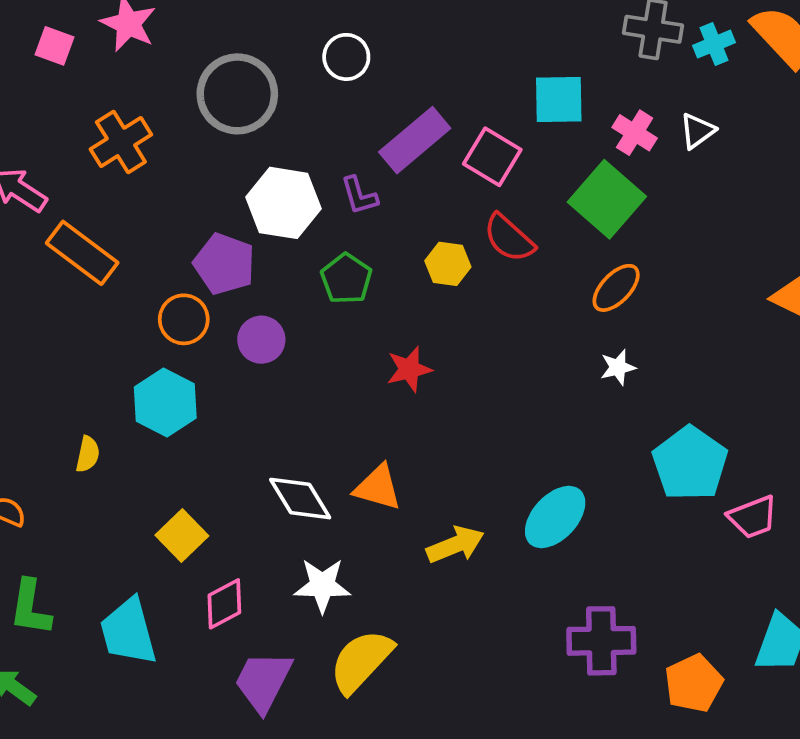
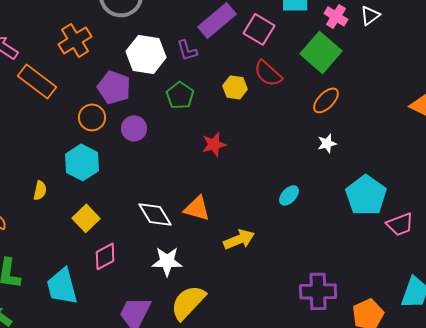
orange cross: (121, 142) -> (75, 40), moved
cyan ellipse: (555, 517) -> (289, 195), moved, size x0.6
yellow square: (182, 535) -> (86, 218), moved
pink diamond: (224, 604) -> (105, 256), moved

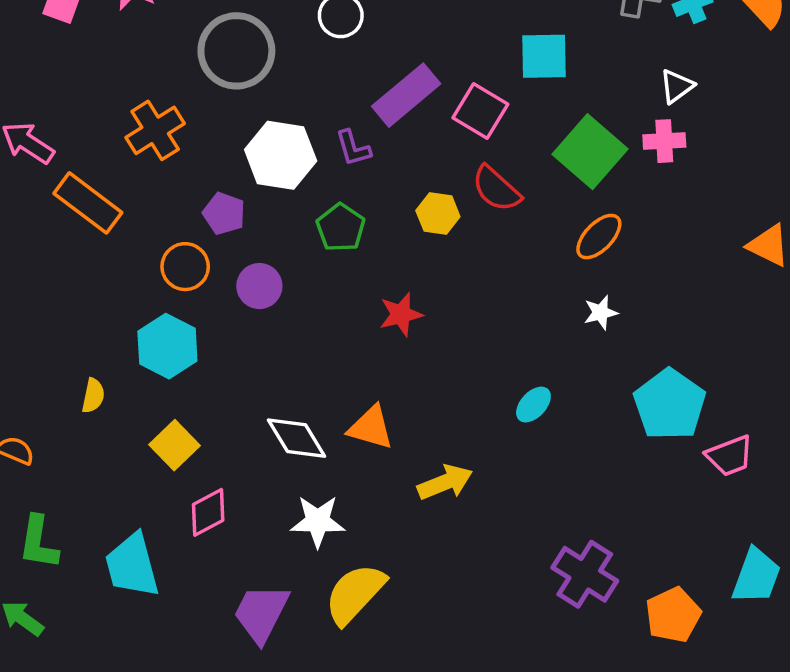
pink cross: (336, 16) -> (664, 141), moved, turned -35
purple pentagon: (114, 87) -> (224, 214), size x0.7
purple cross: (318, 291) -> (585, 574), turned 33

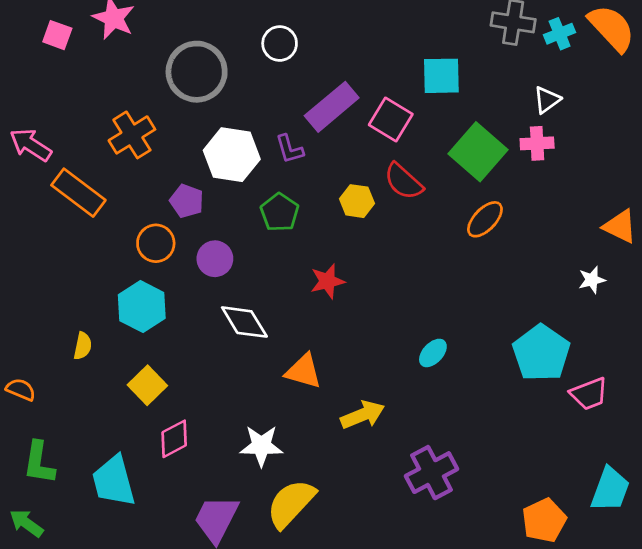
white star: (601, 313) -> (592, 280), moved
white diamond: (297, 438) -> (244, 322), moved
purple cross: (585, 574) -> (432, 473), moved, turned 30

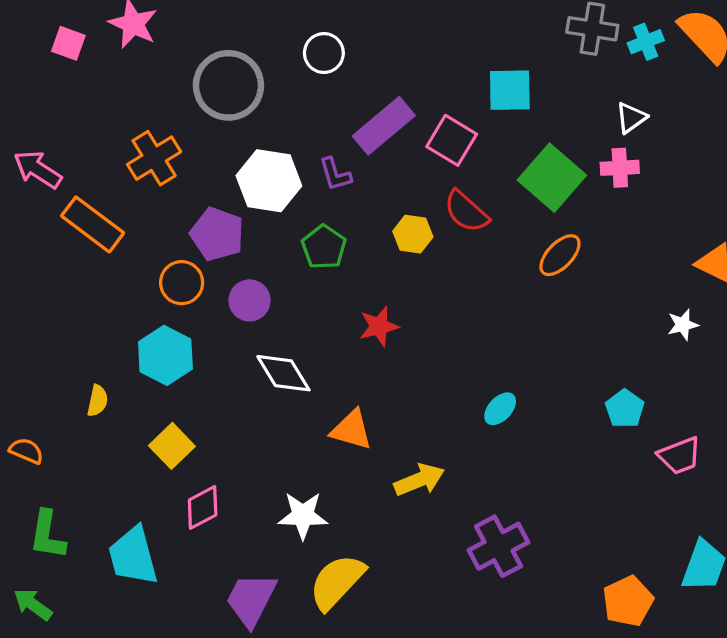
purple pentagon: (187, 201) -> (217, 234), size x1.4
cyan pentagon: (541, 353) -> (625, 409), size x0.6

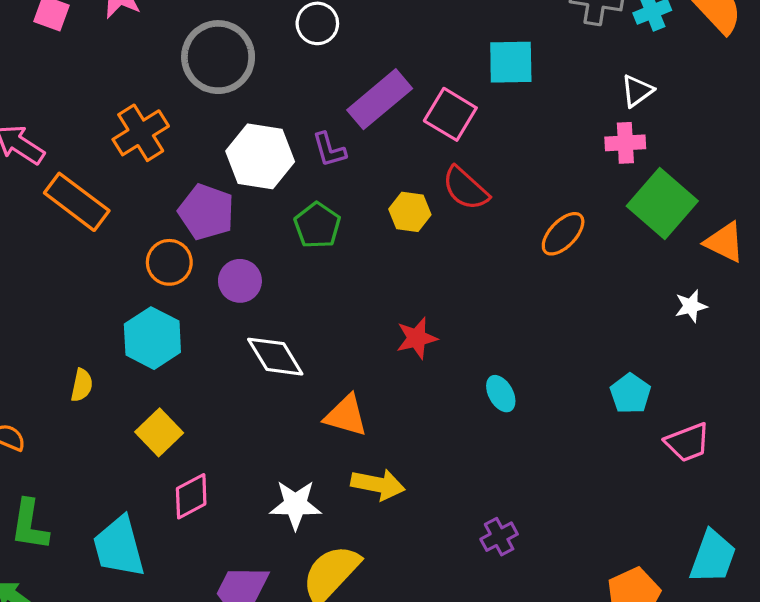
green square: (552, 178) -> (662, 203), moved
red star: (379, 326) -> (417, 338), moved
cyan ellipse: (500, 409) -> (501, 394), turned -72
yellow arrow: (419, 480) -> (378, 484), moved, turned 33
purple cross: (499, 546) -> (499, 537), size x0.6

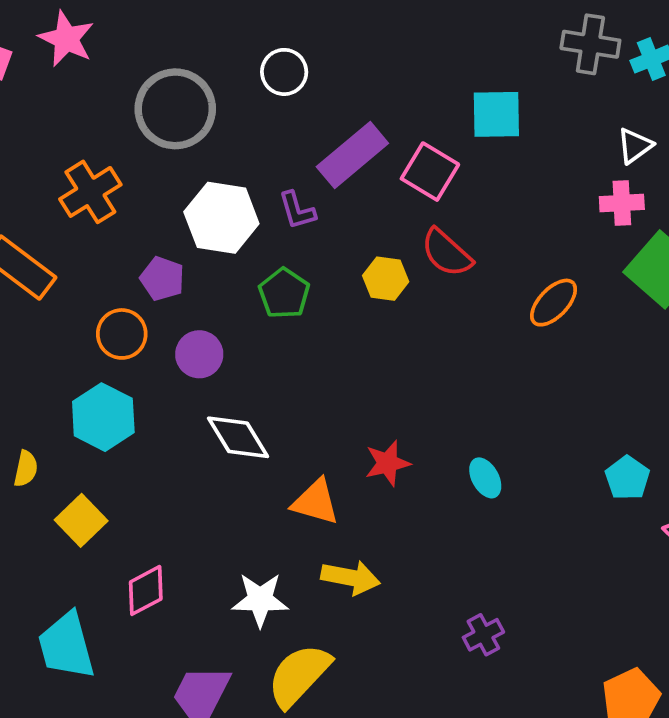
purple pentagon: (206, 212) -> (162, 279), size x0.7
red star: (417, 338) -> (387, 463), moved
yellow square: (159, 432) -> (81, 520), moved

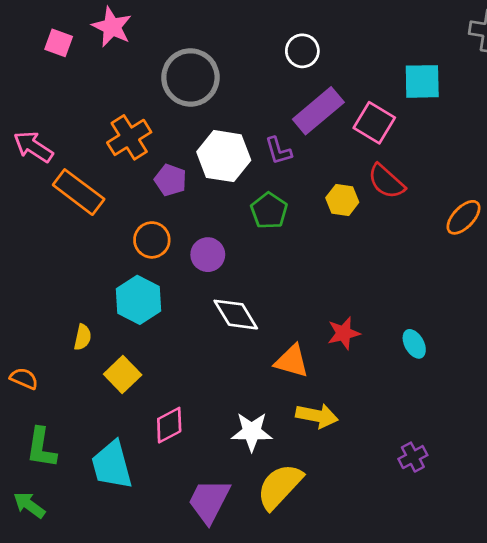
white circle: (284, 72) -> (302, 51), moved
purple pentagon: (162, 279) -> (170, 180), moved

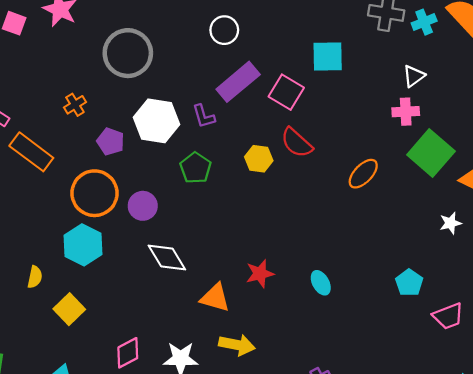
orange cross: (129, 137) -> (75, 105), size x0.6
orange circle: (152, 240) -> (95, 193), size x1.5
pink diamond: (169, 425) -> (128, 353), moved

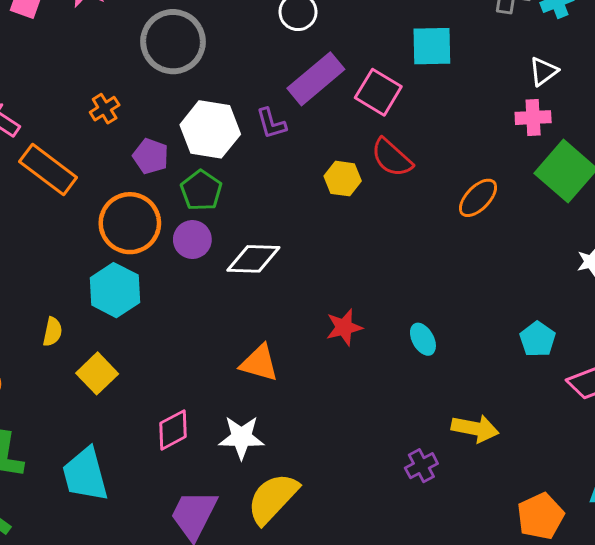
green pentagon: (196, 168) -> (201, 190), moved
white diamond: (167, 258) -> (253, 259), moved, turned -57
orange triangle: (215, 298) -> (259, 363), moved
yellow arrow: (237, 345) -> (475, 428), moved

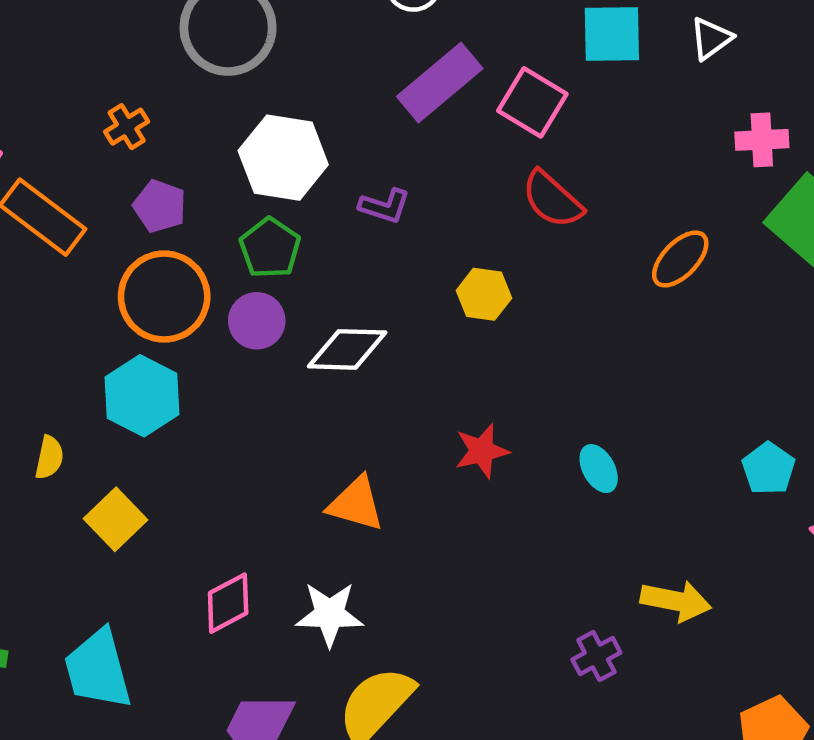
white triangle: (543, 71) -> (711, 38), moved
purple L-shape: (271, 123) -> (385, 206), moved, turned -56
purple pentagon: (151, 156) -> (160, 206), moved
yellow hexagon: (343, 179) -> (484, 294), moved

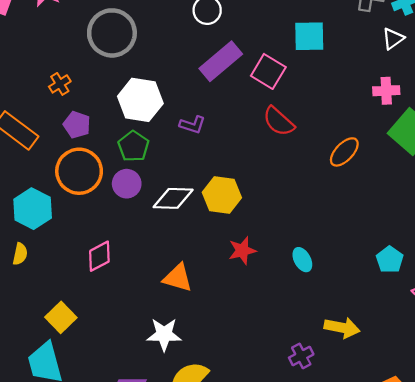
white triangle: (711, 38) -> (393, 39), moved
yellow hexagon: (484, 294) -> (222, 195), moved, size x1.4
cyan hexagon: (142, 396) -> (33, 209), moved
yellow square: (116, 519) -> (61, 317), moved
pink diamond: (228, 603) -> (99, 256), moved

